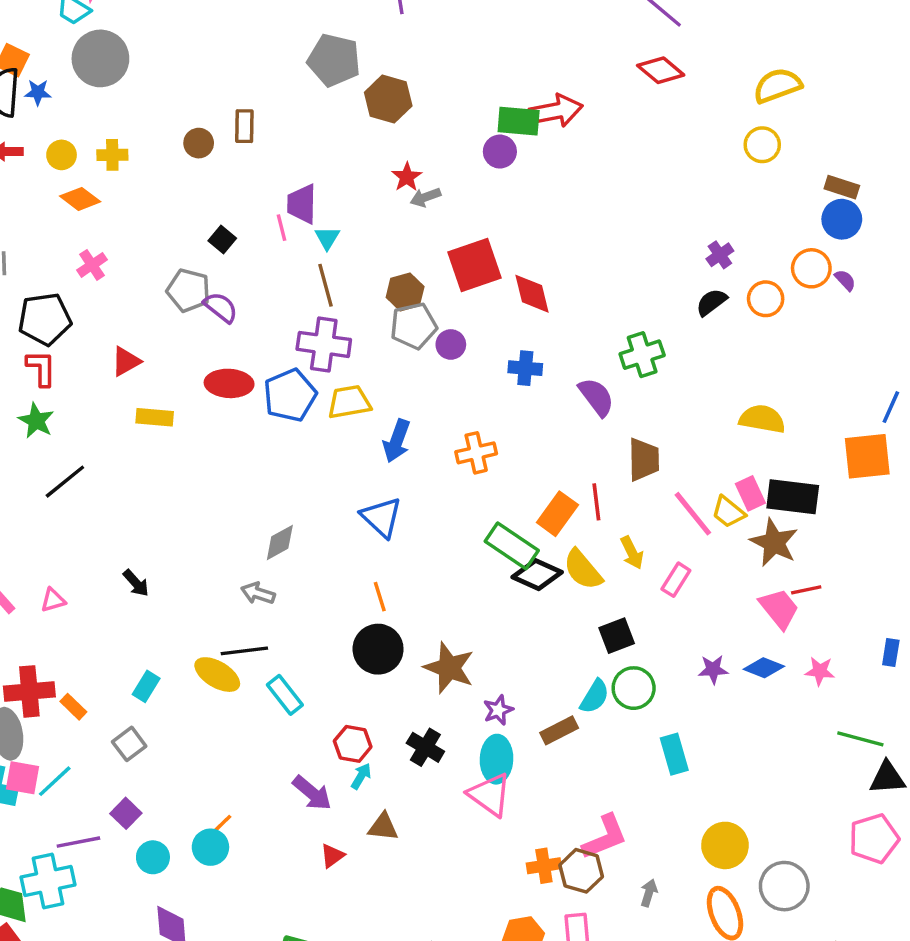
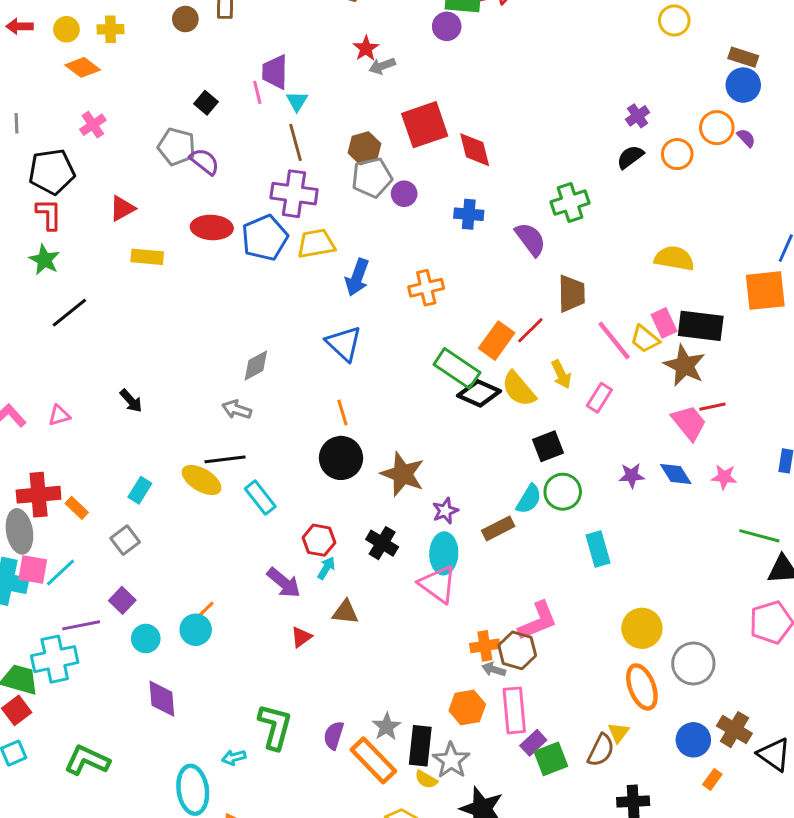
red line: (596, 502) -> (530, 330), turned 52
blue diamond: (764, 668) -> (676, 474), turned 36
gray arrow: (649, 893) -> (494, 669), moved, turned -90

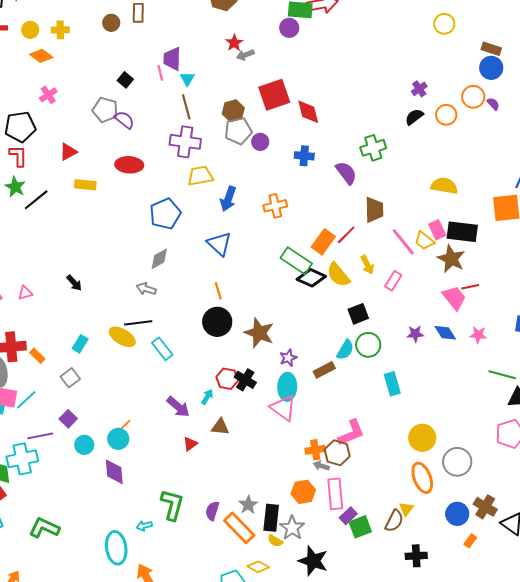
blue pentagon: (265, 238) -> (165, 214), moved
black line: (69, 313) -> (36, 200), moved
red hexagon: (319, 540) -> (227, 379), moved
purple diamond: (162, 699) -> (114, 472), moved

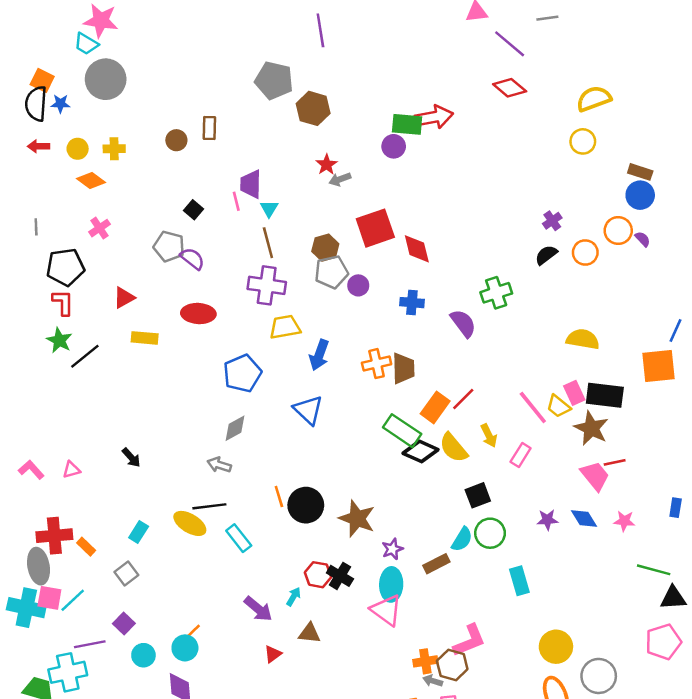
brown trapezoid: (374, 210) -> (403, 368), moved
orange line: (218, 291) -> (279, 497), moved

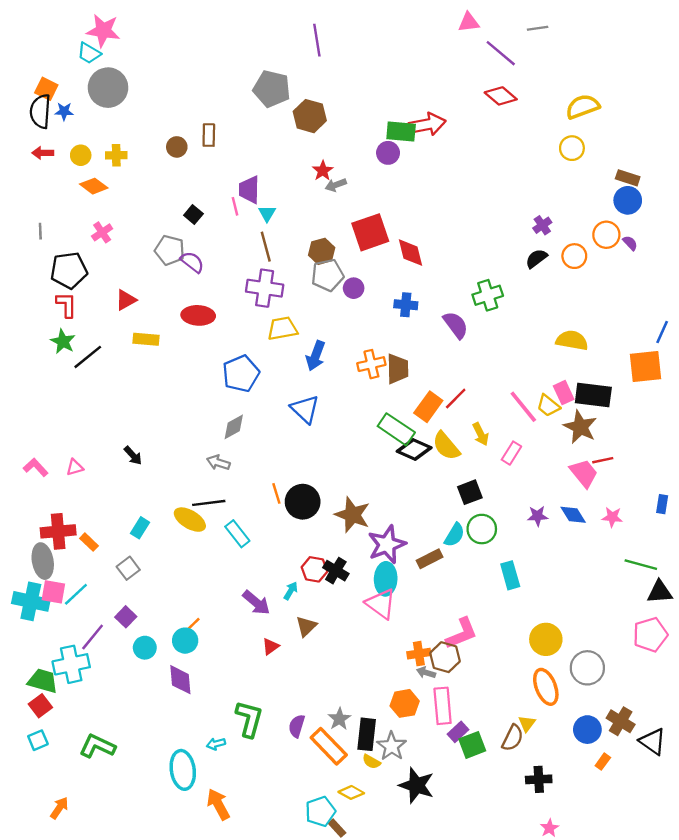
purple star: (392, 549) -> (387, 544), size x1.8
brown triangle: (309, 633) -> (306, 626), turned -50
purple line: (90, 644) -> (93, 637), turned -40

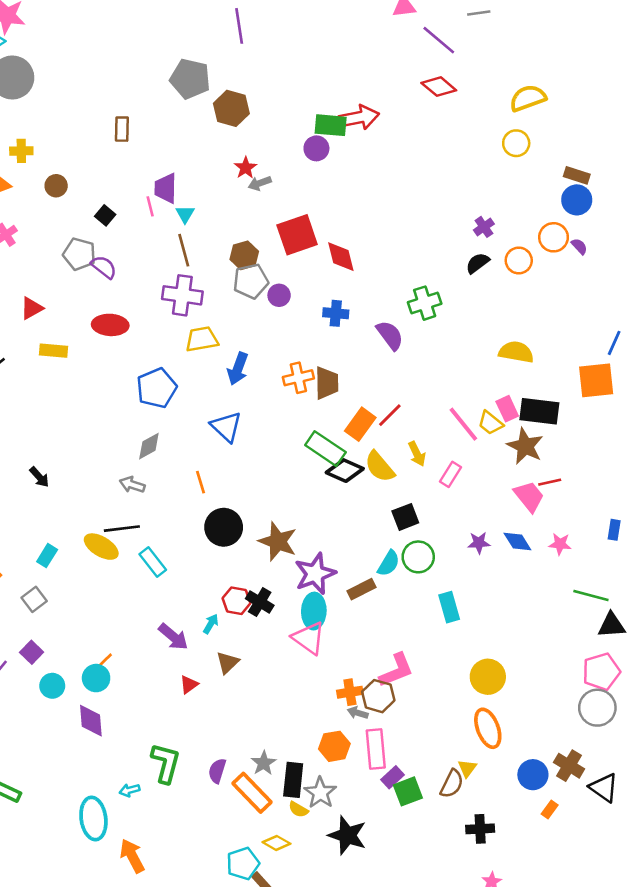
brown circle: (177, 147) -> (56, 186), moved
orange line: (276, 493) -> (200, 482), moved
gray circle: (587, 668) -> (597, 708), moved

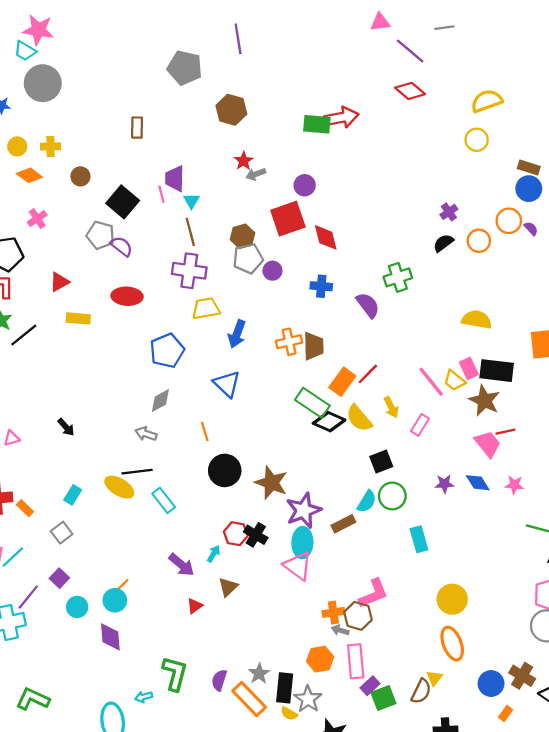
gray pentagon: (190, 79) -> (185, 68), moved
purple circle: (316, 148) -> (305, 185), moved
black square: (105, 215) -> (123, 202), size x1.8

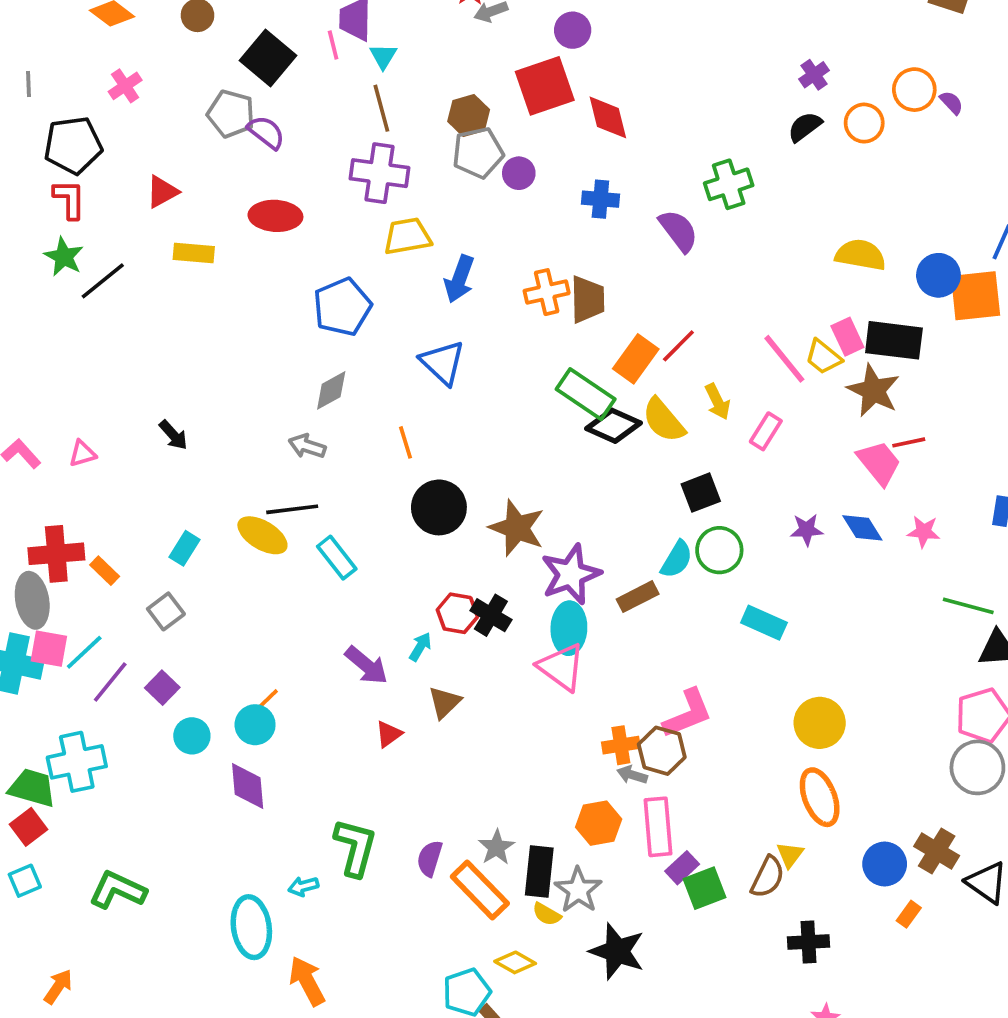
blue circle: (529, 189) -> (938, 275), moved
cyan rectangle: (419, 539) -> (764, 623), turned -50
purple line: (28, 597) -> (110, 682), moved

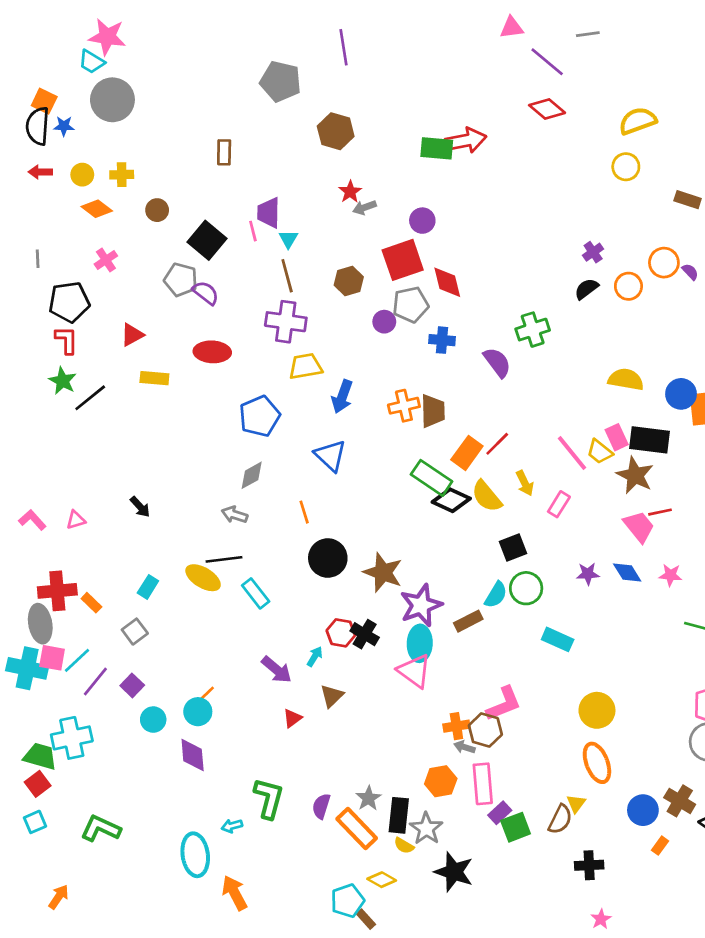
gray pentagon: (478, 153) -> (411, 305), moved

